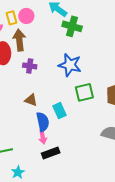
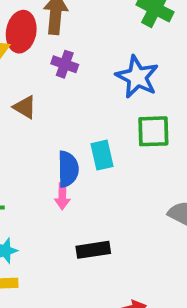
brown triangle: (31, 100) -> (25, 107), moved
black rectangle: (51, 153) -> (93, 250), moved

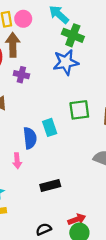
blue star: (137, 77) -> (66, 62), moved, turned -30
pink arrow: (62, 196) -> (17, 161), moved

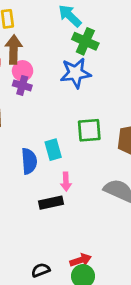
pink circle: (23, 19) -> (23, 71), moved
pink arrow: (17, 161) -> (66, 182), moved
black rectangle: (50, 185) -> (51, 203), moved

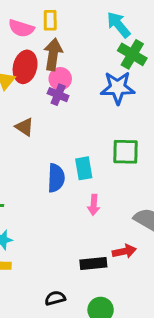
black rectangle: (51, 203) -> (93, 263), moved
red arrow: (81, 260) -> (124, 251), moved

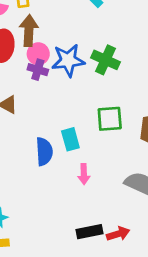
green cross: (132, 54) -> (105, 60), moved
blue star: (118, 88) -> (68, 60), moved
red arrow: (124, 251) -> (118, 234), moved

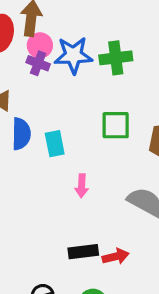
green cross: (105, 60) -> (116, 58), turned -36
cyan rectangle: (70, 139) -> (55, 144), moved
blue semicircle: (44, 152) -> (21, 134), moved

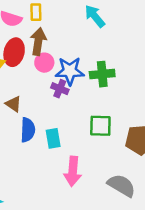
purple cross: (38, 63) -> (60, 89), moved
pink arrow: (82, 186) -> (73, 171), size x1.6

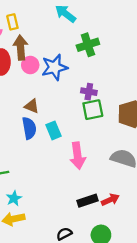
green cross: (102, 74) -> (88, 45), moved
purple cross: (60, 89) -> (89, 92), moved
brown triangle: (13, 104) -> (32, 106), moved

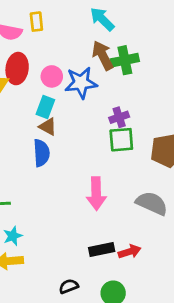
brown arrow: (21, 48) -> (103, 55), moved, turned -30
purple cross: (89, 92) -> (119, 117), turned -35
cyan rectangle: (53, 130) -> (45, 107), moved, turned 36

